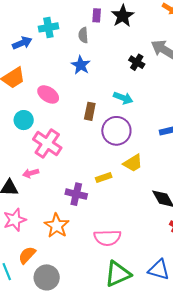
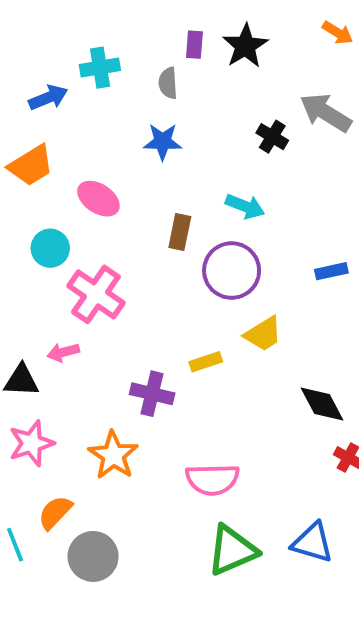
blue star: (81, 65) -> (163, 142), turned -30

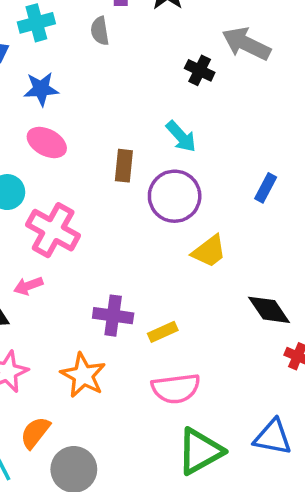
blue star: (163, 142) -> (41, 89), moved
cyan arrow: (245, 206) -> (181, 136), turned 32
blue rectangle: (331, 271) -> (266, 188), turned -44
yellow rectangle: (206, 362) -> (163, 332), moved

